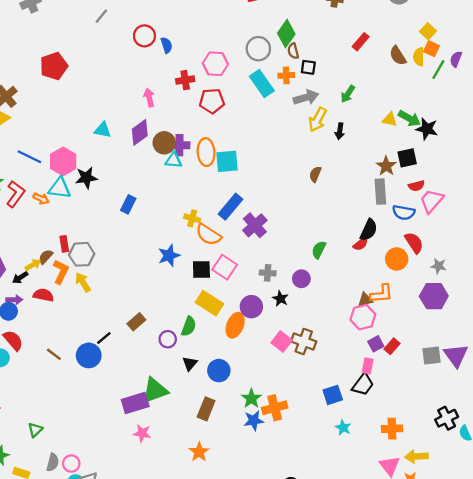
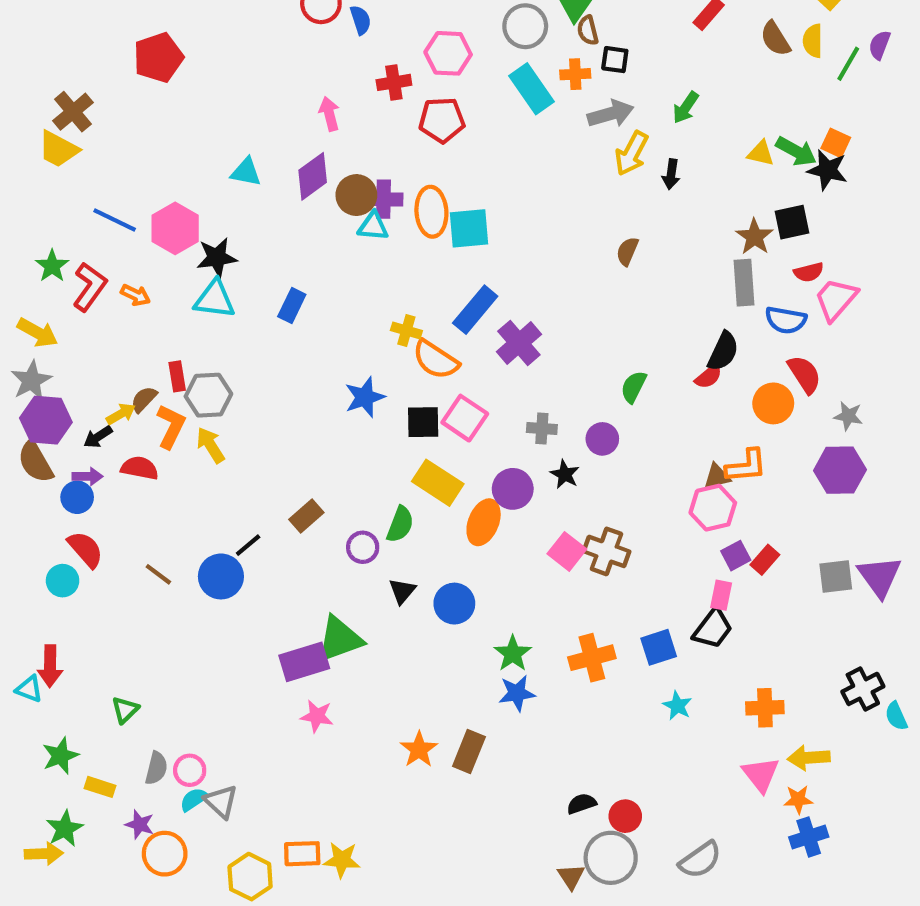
orange square: (432, 49) -> (836, 143), moved
cyan triangle: (60, 188) -> (215, 299), moved
orange cross: (275, 408) -> (592, 658), moved
brown rectangle: (206, 409) -> (469, 752), moved

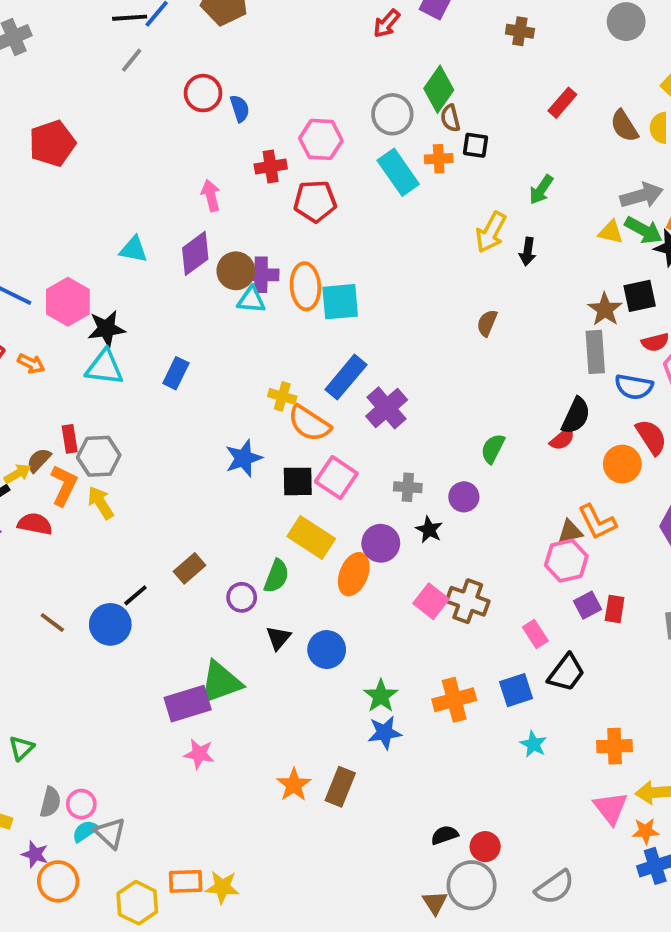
gray arrow: (611, 114) -> (642, 195), moved
orange L-shape: (746, 466) -> (597, 522), turned 69
red rectangle: (765, 560) -> (615, 609), turned -32
pink rectangle: (721, 595) -> (535, 634), moved, turned -44

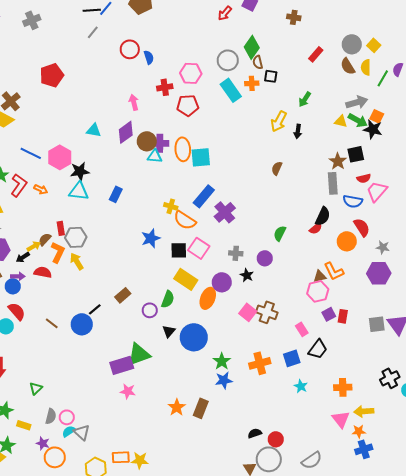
gray circle: (626, 22) -> (352, 44), moved
blue circle: (327, 650) -> (194, 337), size x1.4

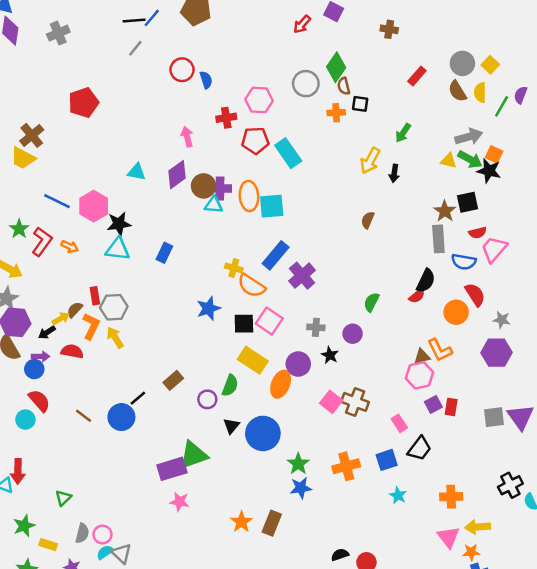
cyan rectangle: (231, 90) -> (288, 153), moved

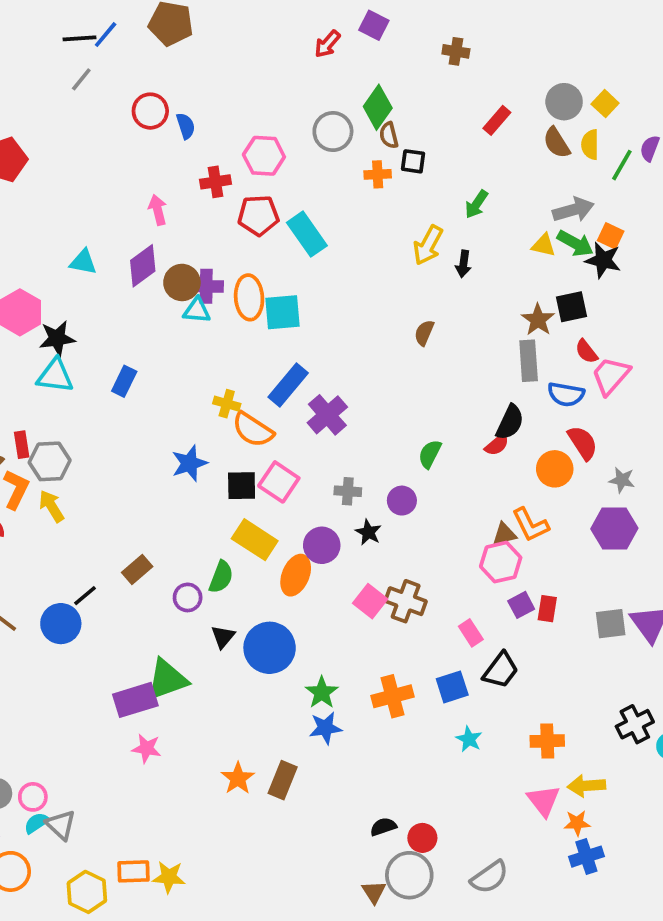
red semicircle: (478, 233) -> (586, 351), turned 66

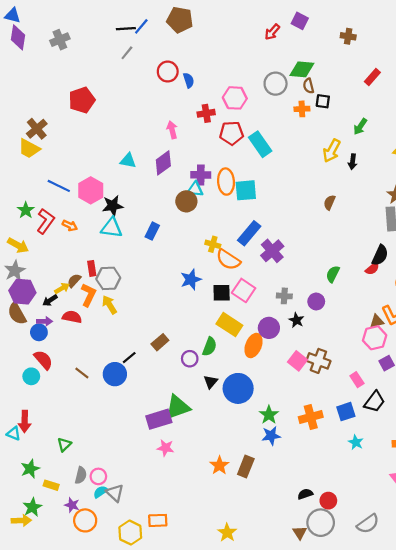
green diamond: (378, 107) -> (302, 69), turned 60
brown circle: (182, 282) -> (186, 201), moved
yellow star: (169, 877) -> (227, 533), moved, turned 30

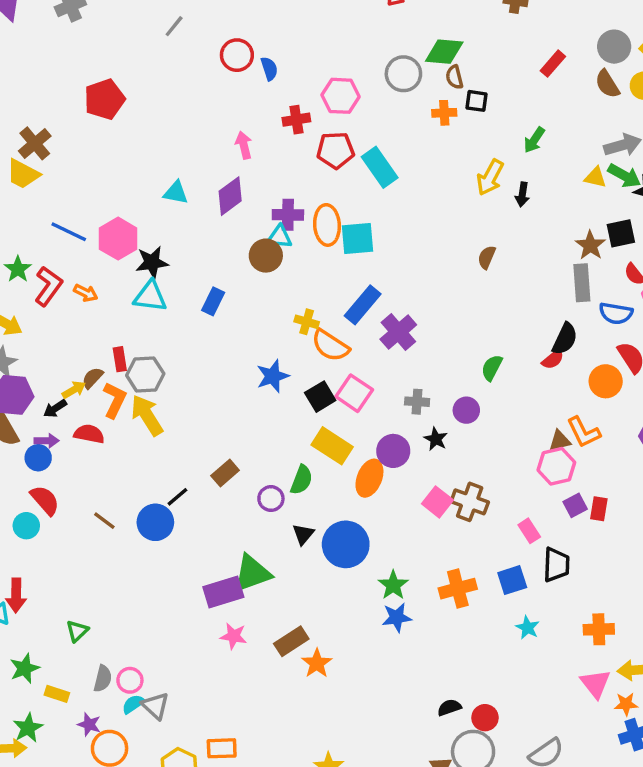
black square: (222, 293) -> (320, 397), turned -30
yellow arrow: (109, 305) -> (147, 415), size x1.4
black trapezoid: (375, 402) -> (556, 565), turned -35
brown rectangle: (246, 467) -> (291, 641), moved, turned 35

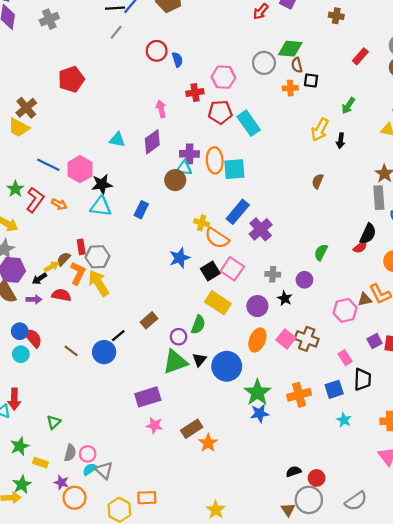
blue circle: (38, 458) -> (20, 331), moved
pink hexagon: (556, 466) -> (345, 310), moved
orange ellipse: (369, 478) -> (257, 340), moved
green triangle: (252, 573) -> (175, 362), moved
green star: (393, 585) -> (257, 393), size x1.4

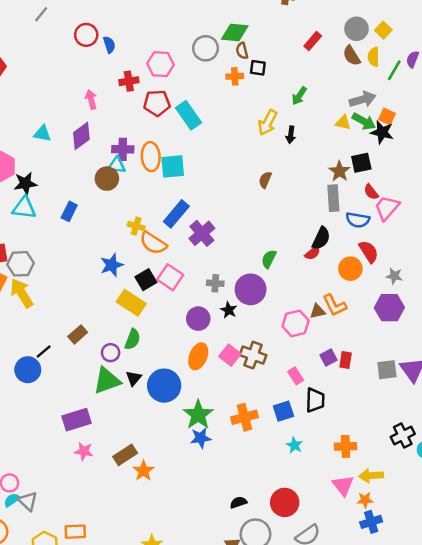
purple circle: (304, 280) -> (251, 289), size x1.6
yellow rectangle: (218, 303) -> (131, 303), moved
red circle: (317, 478) -> (285, 502), moved, size x1.5

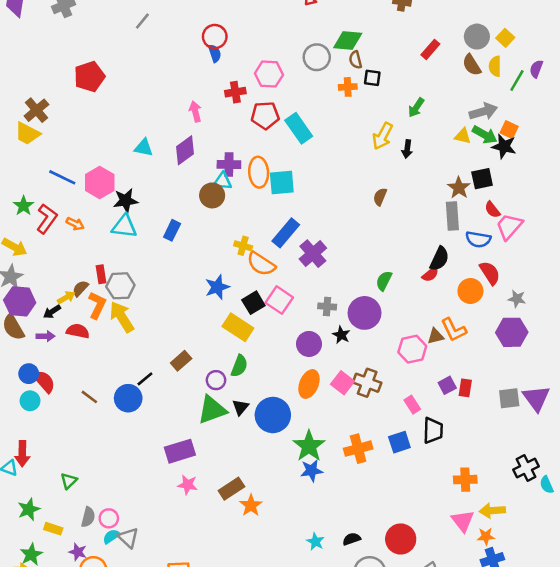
red circle: (86, 35) -> (215, 37), moved
cyan star: (294, 445) -> (315, 542), moved

